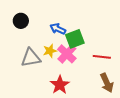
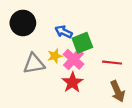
black circle: (21, 21) -> (23, 23), size x1.5
red star: (60, 85) -> (72, 82), moved

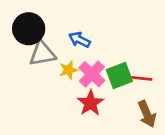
green square: (82, 43) -> (119, 76), moved
gray triangle: (34, 64) -> (42, 53), moved

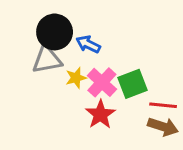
black circle: (29, 29) -> (55, 32), moved
red line: (140, 78) -> (163, 105), moved
brown arrow: (147, 114) -> (163, 127), turned -48

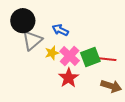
black circle: (55, 32) -> (23, 21), moved
gray triangle: (47, 59) -> (32, 40), turned -30
red line: (163, 105) -> (107, 59), moved

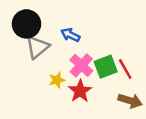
yellow star: (52, 53) -> (57, 80), moved
red line: (107, 59) -> (125, 69), turned 54

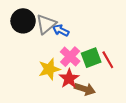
gray triangle: (37, 47) -> (46, 24), moved
yellow star: (57, 80) -> (49, 69), size x1.5
brown arrow: (130, 101) -> (85, 89), moved

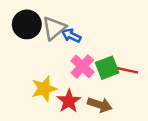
red line: (108, 60) -> (127, 70), turned -48
yellow star: (49, 69) -> (44, 89), moved
red star: (69, 79) -> (69, 101), moved

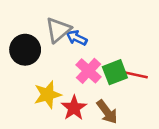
black circle: (27, 24) -> (25, 50), moved
brown arrow: (100, 105) -> (107, 112), turned 35

